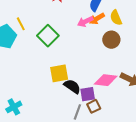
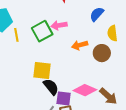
orange arrow: (97, 19) -> (80, 45), moved
pink arrow: (85, 22) -> (59, 25), moved
yellow line: (21, 24) -> (16, 35), moved

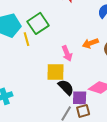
pink arrow: (59, 25) -> (67, 53), moved, turned -98
green square: (42, 31) -> (38, 23), moved

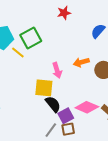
yellow line: (26, 39) -> (18, 53), turned -40
purple square: (80, 98) -> (66, 116), turned -35

